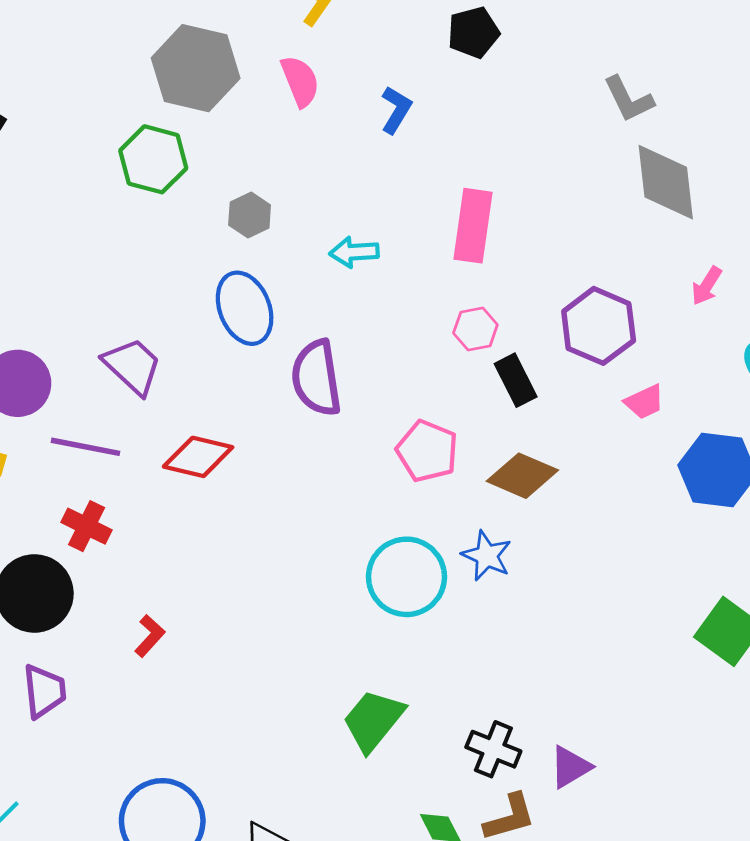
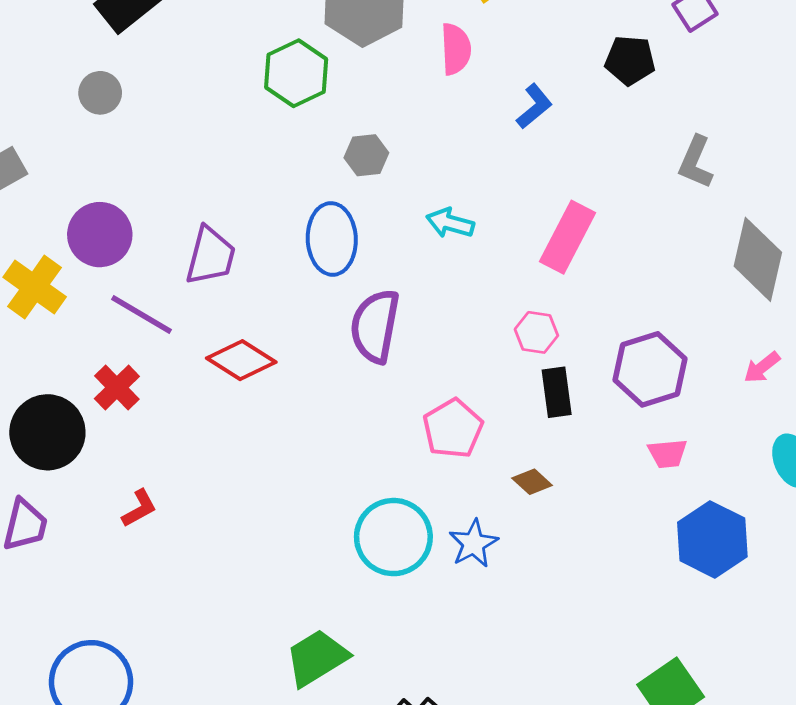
gray L-shape: (629, 99) -> (696, 162), moved, turned 30
purple trapezoid: (132, 366) -> (211, 256), turned 42
brown diamond: (522, 476) -> (532, 482), size x0.6

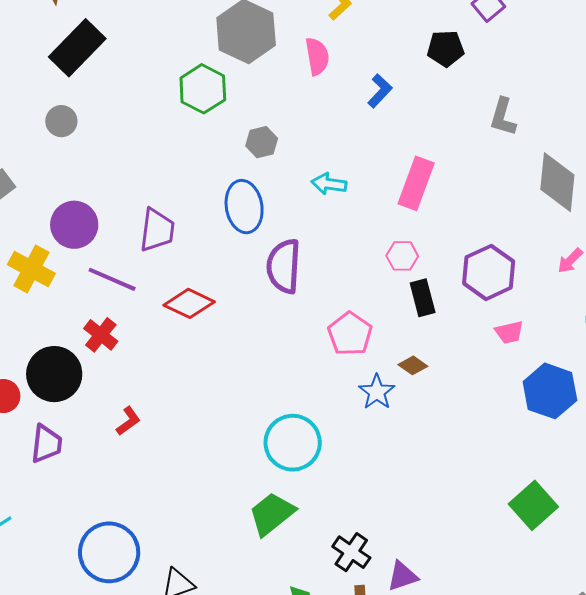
cyan circle: (393, 537) -> (293, 443), moved
blue star: (474, 544) -> (377, 392), moved

